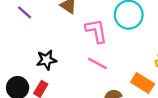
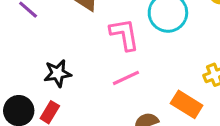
pink line: (97, 63) -> (126, 78), turned -54

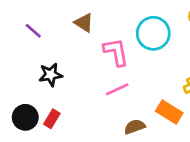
black star: (58, 73) -> (51, 75), moved

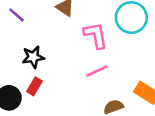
red rectangle: (52, 119) -> (34, 86), moved

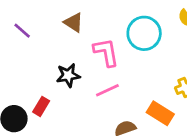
black star: (33, 57) -> (68, 75), moved

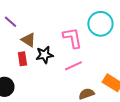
brown triangle: (74, 22) -> (28, 40), moved
red rectangle: (41, 106) -> (22, 59), moved, turned -40

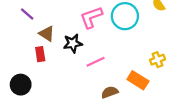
pink L-shape: (72, 38) -> (91, 17), moved, turned -100
black star: (44, 55) -> (73, 43), moved

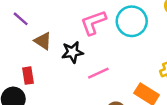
red rectangle: (40, 54) -> (28, 76), moved

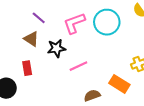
purple line: (21, 19) -> (39, 18), moved
red rectangle: (28, 76) -> (27, 68), moved

